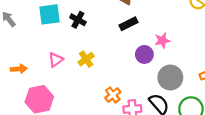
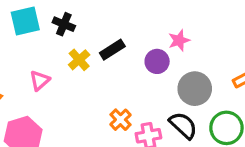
black rectangle: (129, 24) -> (112, 50), moved
yellow cross: (86, 59) -> (79, 60), moved

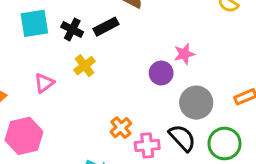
black rectangle: (112, 50) -> (106, 27), moved

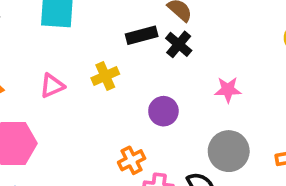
black cross: (72, 29) -> (179, 44), moved
purple circle: (161, 73) -> (163, 111), moved

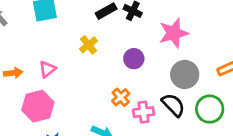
pink triangle: (52, 86) -> (47, 69), moved
pink star: (228, 90) -> (174, 33), size x1.6

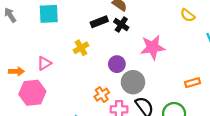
orange arrow: (13, 73) -> (16, 71), moved
gray circle: (185, 74) -> (133, 82), moved

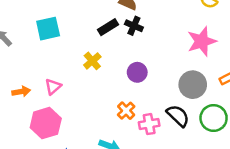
pink star: (153, 47) -> (202, 41), moved
orange arrow: (16, 71) -> (21, 92), moved
gray circle: (133, 82) -> (193, 85), moved

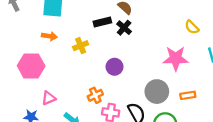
pink triangle: (53, 87) -> (49, 98), moved
orange arrow: (21, 92) -> (49, 36), moved
pink hexagon: (46, 123) -> (31, 66), moved

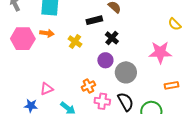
black cross: (124, 28) -> (112, 38), moved
yellow cross: (81, 46) -> (75, 41), turned -32
pink hexagon: (31, 66) -> (23, 39), moved
gray circle: (157, 92) -> (126, 72), moved

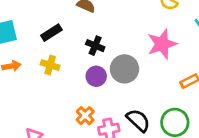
black rectangle: (94, 20) -> (51, 33), moved
gray circle: (126, 72) -> (124, 69), moved

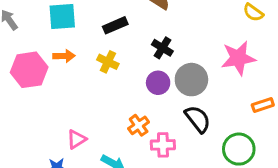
black semicircle: (138, 120) -> (198, 119), moved

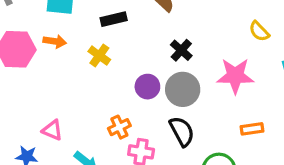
black cross: (162, 48) -> (181, 50), moved
pink triangle: (76, 139) -> (52, 130), turned 45

